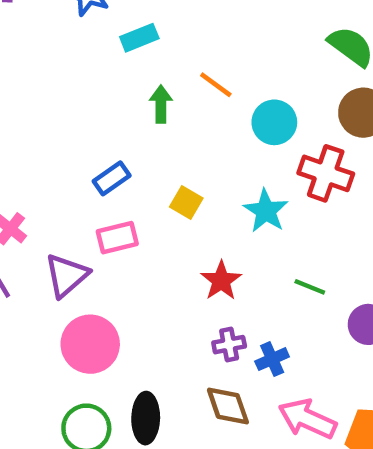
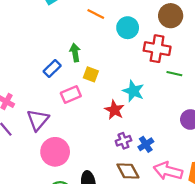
green arrow: (161, 104) -> (75, 53), moved
cyan star: (266, 211) -> (133, 91), moved
pink rectangle: (117, 238) -> (71, 94), moved
green line: (310, 287) -> (174, 74), moved

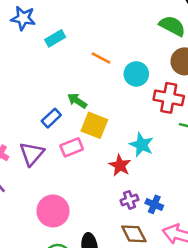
green arrow: (75, 53) -> (77, 101), turned -48
yellow square: (91, 74) -> (94, 125), size x1.5
purple triangle: (38, 120) -> (32, 154), moved
blue cross: (146, 144) -> (154, 204), turned -35

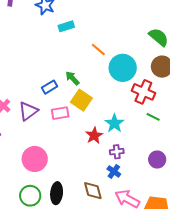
cyan circle: (136, 74) -> (123, 68), size x1.4
purple cross: (129, 200) -> (117, 152), moved

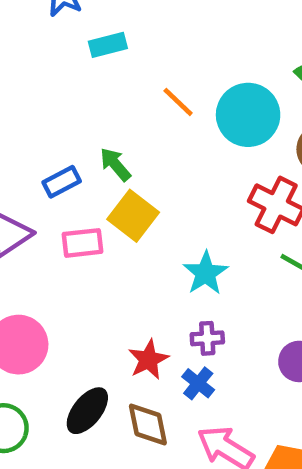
cyan circle: (123, 68) -> (248, 115), moved
red star: (94, 135) -> (148, 360), moved
black ellipse: (57, 193) -> (87, 411), moved, turned 30

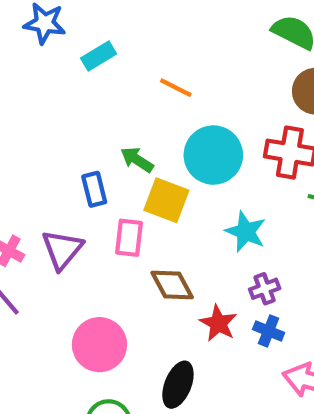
cyan circle: (248, 115) -> (213, 155), moved
blue rectangle: (62, 182) -> (94, 189), turned -60
pink rectangle: (83, 243) -> (129, 238), turned -60
brown diamond: (148, 424) -> (172, 285), moved

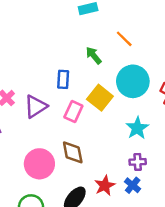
green arrow: (137, 160) -> (94, 55), moved
brown diamond: (172, 285) -> (73, 152), moved
red star: (218, 323) -> (105, 186), moved

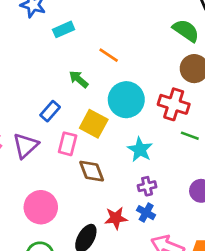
blue rectangle: (63, 79) -> (50, 111), turned 48
brown diamond: (73, 152) -> (92, 171), moved
red star: (105, 186) -> (116, 218), turned 30

